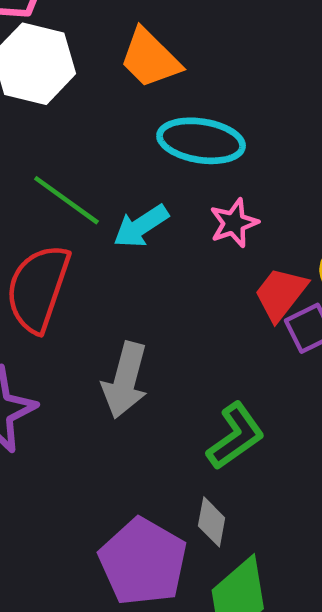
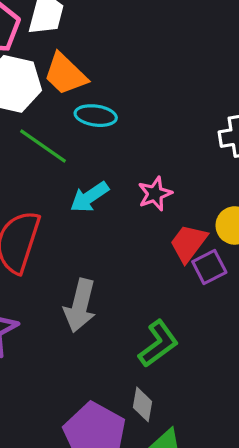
orange trapezoid: (150, 58) -> (65, 74), moved
cyan ellipse: (201, 141) -> (96, 116), moved, size x0.7
green line: (66, 200) -> (43, 146), moved

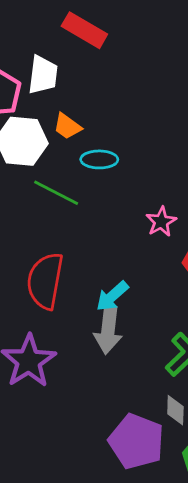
orange trapezoid: (65, 74) -> (67, 126), size x0.7
cyan arrow: (89, 197) -> (112, 296), moved

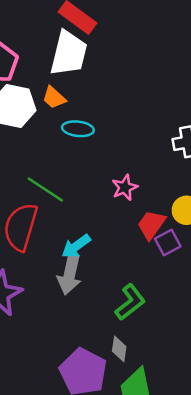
white trapezoid: (43, 75) -> (69, 53), moved, size x1.4
green line: (56, 193) -> (45, 190), moved

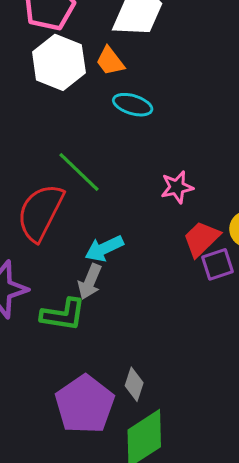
gray arrow: (70, 274) -> (90, 282), size x0.7
green L-shape: (130, 302) -> (63, 315), moved, turned 36

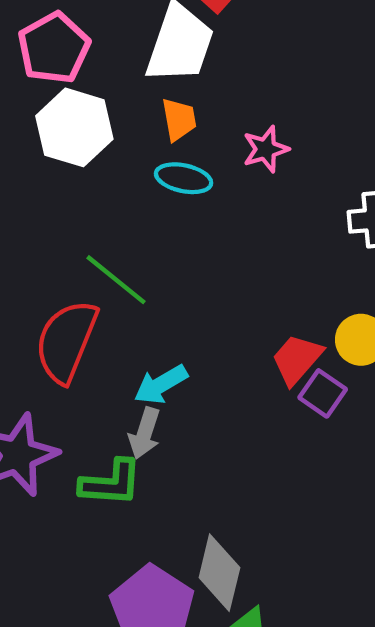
orange trapezoid: (110, 61) -> (179, 119), moved, turned -148
pink star: (177, 187) -> (266, 149), moved
purple square: (217, 264) -> (323, 393), turned -32
gray diamond: (134, 384) -> (219, 573), size x1.6

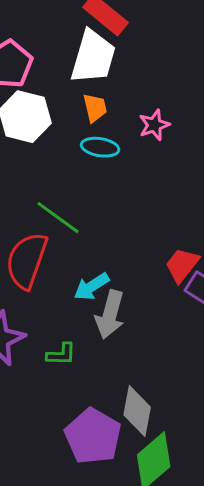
gray arrow: (145, 433) -> (110, 315), moved, size x1.4
green L-shape: (111, 483) -> (61, 354), size x0.7

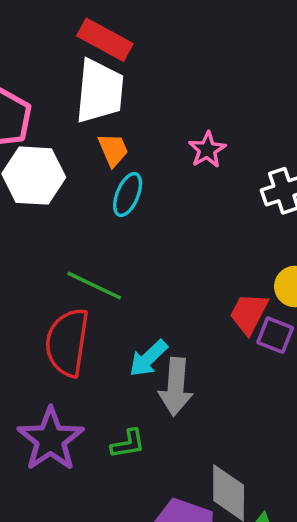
pink star: (154, 125) -> (207, 150), moved
cyan ellipse: (100, 147) -> (128, 195), turned -66

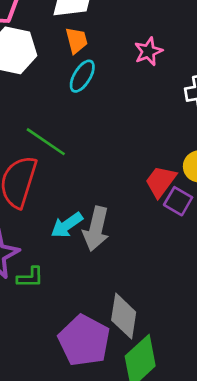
cyan arrow: (148, 358) -> (67, 225), moved
green L-shape: (128, 444) -> (30, 277), moved

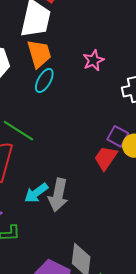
orange trapezoid: (76, 40) -> (39, 54), size x1.4
purple square: (178, 201) -> (118, 136), moved

